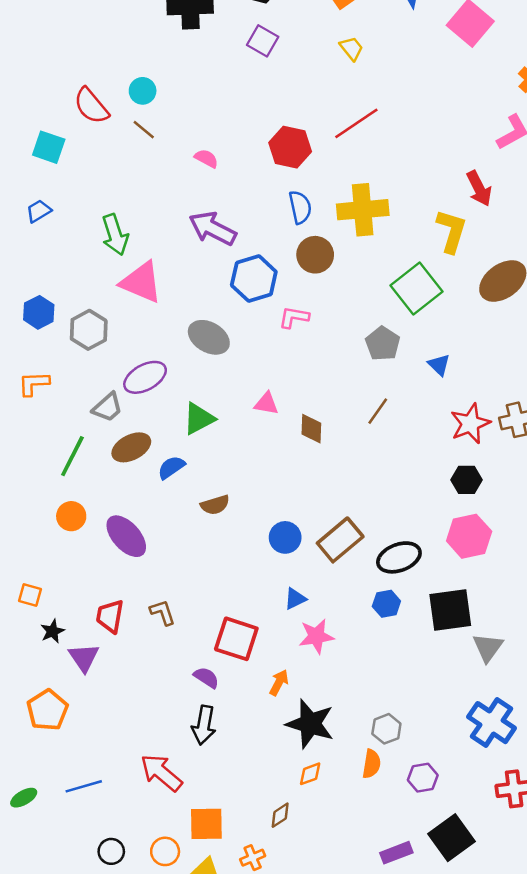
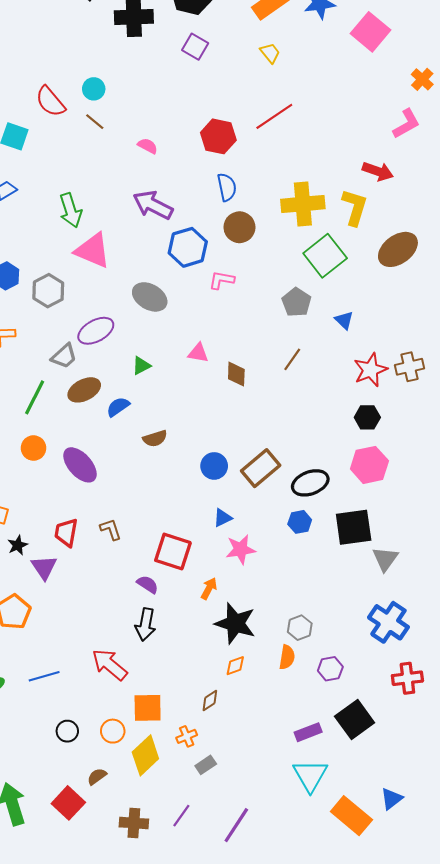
red arrow: (479, 188) -> (378, 171), turned -44
yellow cross: (363, 210) -> (303, 204), moved
green triangle: (199, 419) -> (141, 366), size x0.7

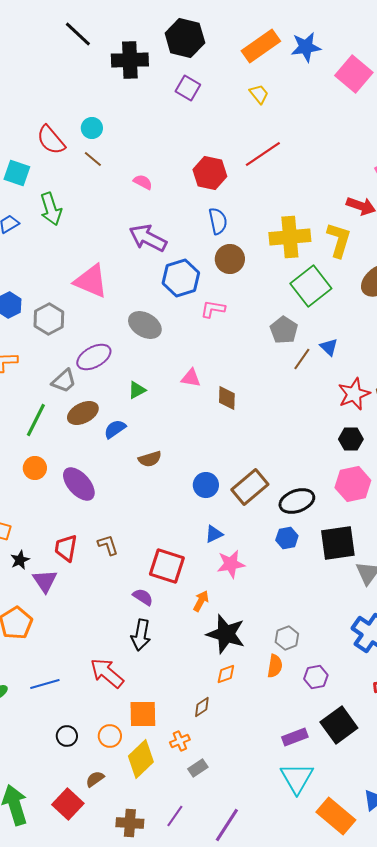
green arrow: (70, 210) -> (51, 209), moved
brown line: (292, 359) -> (302, 359), moved

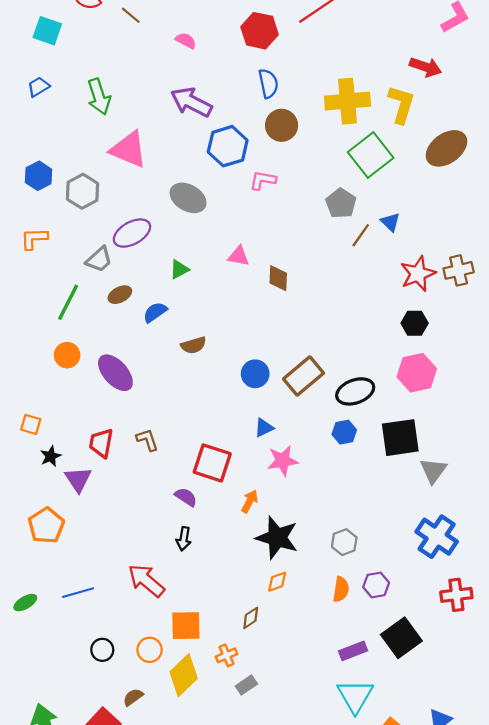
green arrow: (51, 209) -> (99, 97), moved
brown ellipse: (83, 413) -> (120, 295), size x0.7
black arrow: (141, 635) -> (184, 539), size x0.7
orange semicircle: (275, 666) -> (341, 589), moved

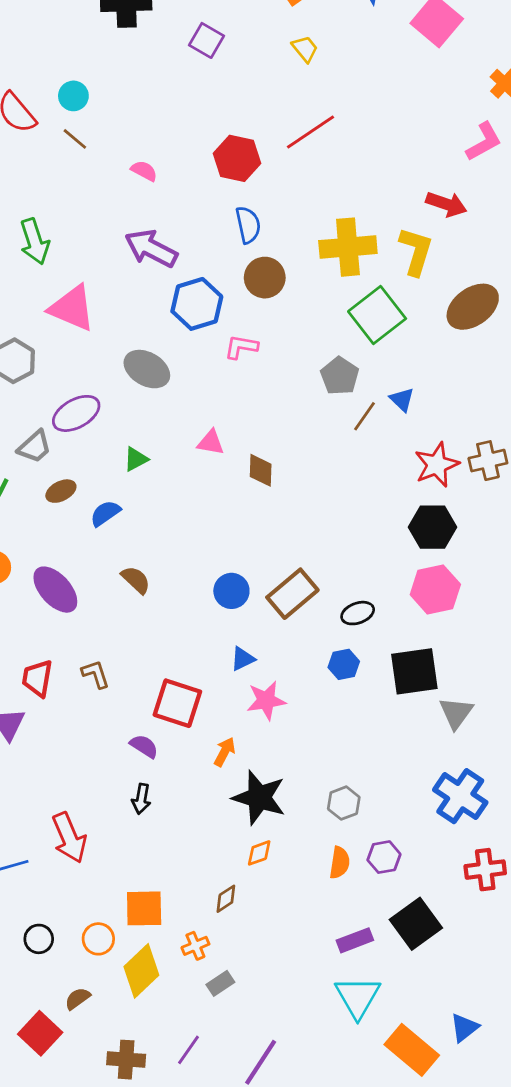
black hexagon: (415, 323) -> (433, 527), size x1.4
brown semicircle: (194, 345) -> (136, 580), moved, turned -120
black ellipse: (355, 391) -> (358, 613), size x0.7
red arrow: (146, 581) -> (69, 838), moved, turned -153

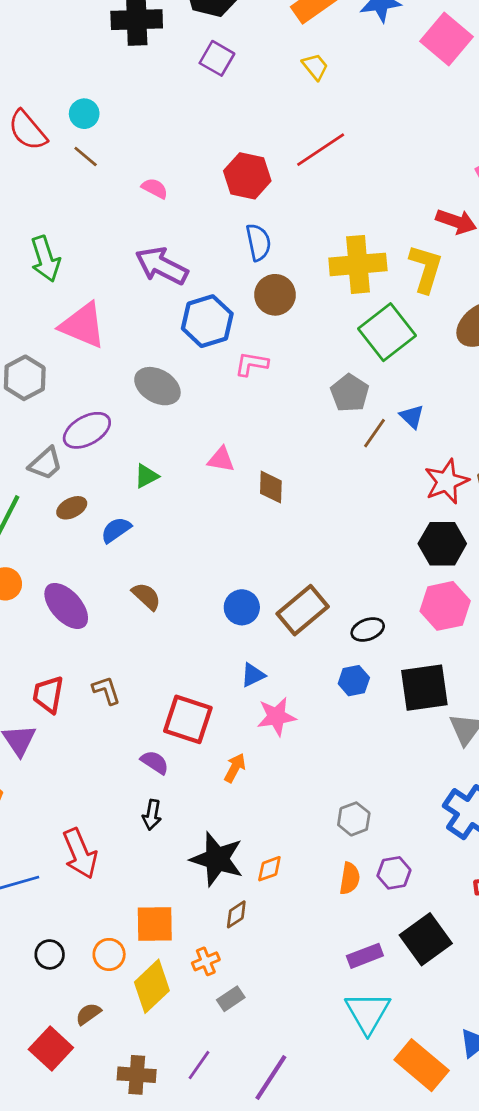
black star: (259, 797) -> (217, 859), moved

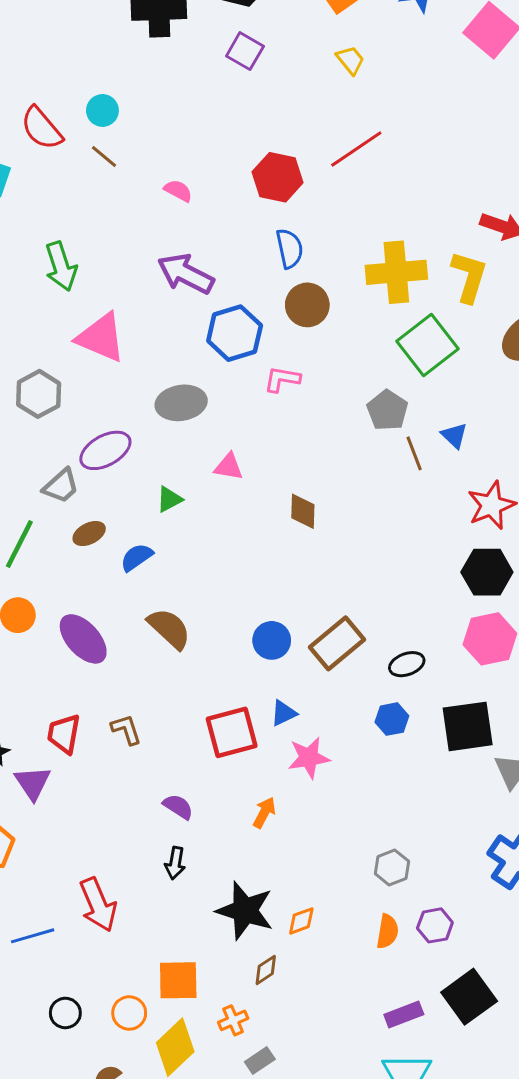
gray ellipse: (157, 386) -> (181, 403), turned -39
brown line: (375, 433) -> (414, 453), turned -56
pink triangle: (221, 459) -> (229, 467), moved
brown semicircle: (146, 596) -> (169, 629), size x1.4
red square: (188, 719) -> (232, 732), moved, turned -33

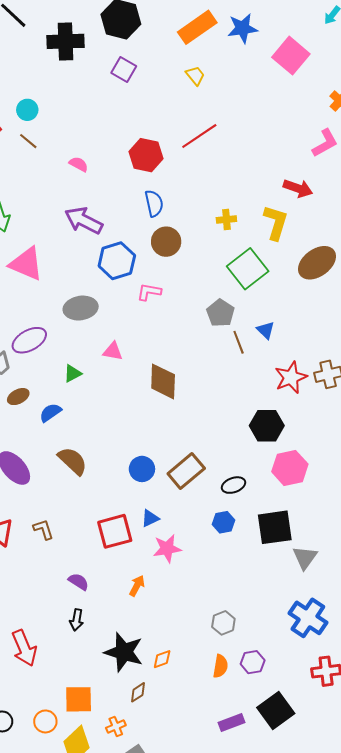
yellow cross: (396, 272) -> (226, 219), size x0.5
brown diamond: (303, 511) -> (163, 381), size x1.5
black hexagon: (487, 572) -> (267, 426), moved

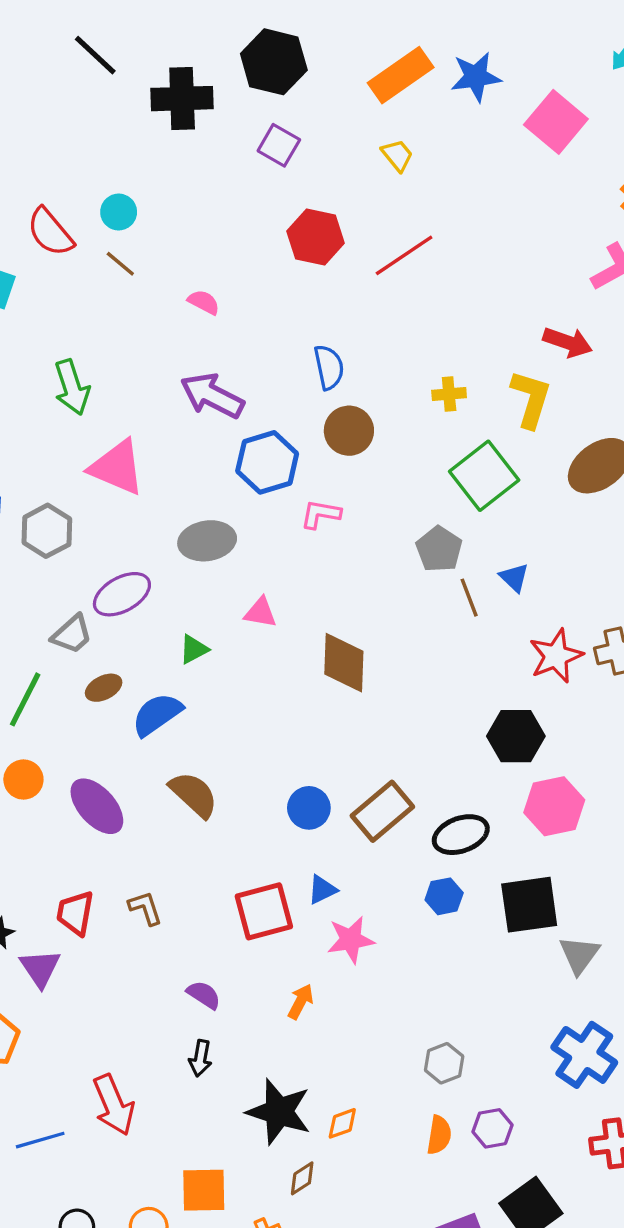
red hexagon: (146, 155) -> (316, 237), moved
blue semicircle: (50, 413) -> (157, 714), size x1.4
black ellipse: (234, 485) -> (461, 835), size x1.4

